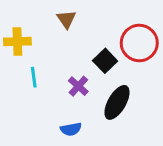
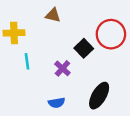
brown triangle: (66, 19) -> (53, 15), turned -42
black ellipse: (117, 102) -> (99, 96), moved

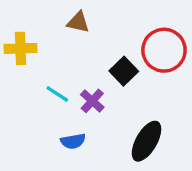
cyan line: (27, 61) -> (57, 94), moved, turned -49
blue semicircle: (57, 103) -> (73, 141), moved

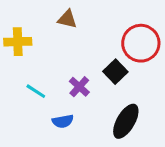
black square: (124, 71) -> (115, 72), moved
cyan line: (57, 94) -> (36, 91), moved

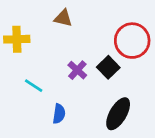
purple cross: (79, 87) -> (77, 70), moved
blue semicircle: (63, 121) -> (59, 114), turned -72

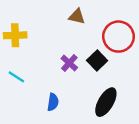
brown triangle: (63, 18) -> (77, 16), moved
cyan line: (34, 86) -> (16, 77), moved

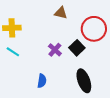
cyan line: (16, 77) -> (13, 52), moved
black ellipse: (106, 102) -> (84, 81), turned -50

